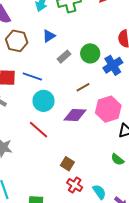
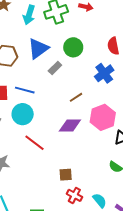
blue triangle: (49, 36) -> (38, 49), size x1.6
green circle: (90, 53) -> (73, 47), moved
cyan circle: (44, 101) -> (23, 114), moved
brown square: (67, 164) -> (66, 175), turned -32

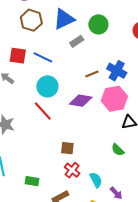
blue cross: (104, 73) -> (117, 71), moved, turned -36
cyan circle: (23, 114) -> (47, 86), moved

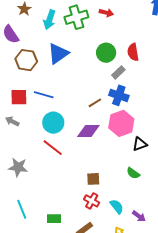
green circle: (98, 24) -> (106, 53), moved
gray rectangle: (77, 41) -> (118, 72), moved
brown square: (67, 148) -> (93, 179), moved

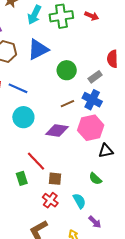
green circle: (106, 53) -> (67, 70), moved
red line: (53, 148) -> (36, 161), moved
cyan semicircle: (117, 206) -> (79, 201), moved
green rectangle: (54, 219) -> (22, 178), moved, turned 64

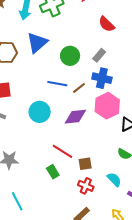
red semicircle: (112, 59) -> (107, 24), moved, turned -30
blue line: (18, 88) -> (57, 84), moved

